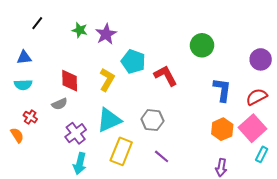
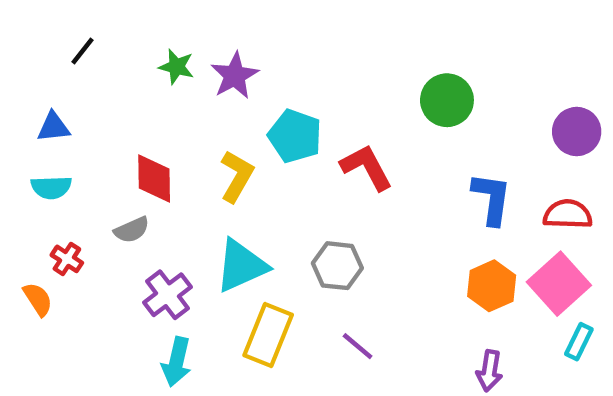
red semicircle: (257, 97) -> (568, 214), turned 30

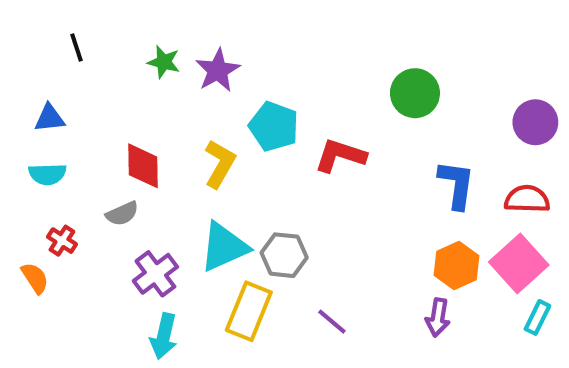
black line: (83, 51) -> (77, 47), turned -56
red L-shape: (366, 167) -> (340, 155), turned -44
gray hexagon: (337, 266) -> (284, 255), moved
purple arrow: (489, 371) -> (438, 317), moved

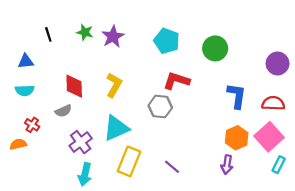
black line: (77, 47) -> (48, 34), moved
cyan pentagon: (274, 126) -> (167, 41), moved
gray hexagon: (284, 255) -> (160, 107), moved
orange semicircle: (35, 278) -> (18, 144), turned -70

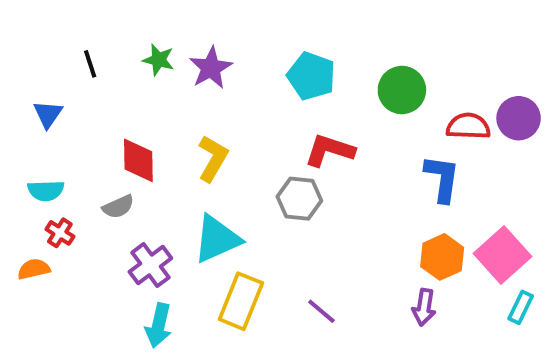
blue triangle: (26, 61) -> (48, 114), turned -49
cyan semicircle: (25, 90) -> (46, 191), moved
red semicircle: (273, 103) -> (468, 126), moved

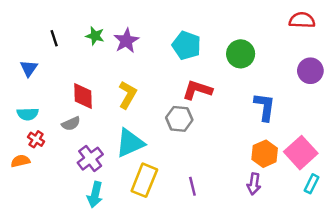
red semicircle: (468, 126) -> (302, 20), moved
purple line: (321, 311) -> (192, 186), turned 36

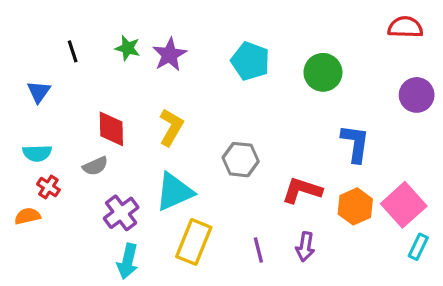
red L-shape: (197, 90) -> (302, 190), moved
purple arrow: (254, 184) -> (305, 247), moved

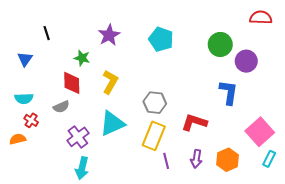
green star: (128, 48) -> (82, 58), moved
green circle: (323, 72) -> (220, 44), moved
purple circle: (417, 95) -> (246, 61), moved
orange hexagon: (355, 206) -> (228, 160), moved
yellow rectangle: (194, 242) -> (154, 136), moved

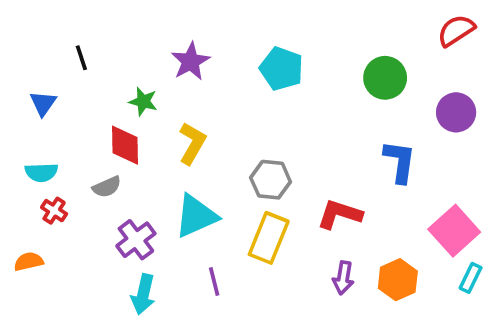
red semicircle: (261, 17) -> (456, 31), turned -35
purple circle: (246, 61) -> (456, 112), moved
orange semicircle: (18, 139) -> (29, 262), moved
purple line: (166, 161) -> (214, 282), moved

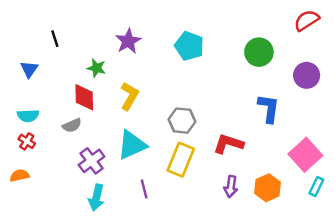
red cross: (54, 211) -> (27, 141), moved

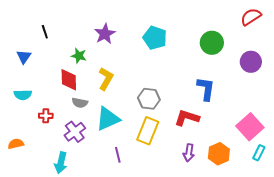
blue L-shape: (269, 108) -> (206, 89), moved
gray semicircle: (72, 125) -> (80, 103), moved, turned 35
red cross: (27, 141) -> (46, 116), moved, turned -32
cyan arrow: (96, 198) -> (61, 163), moved

